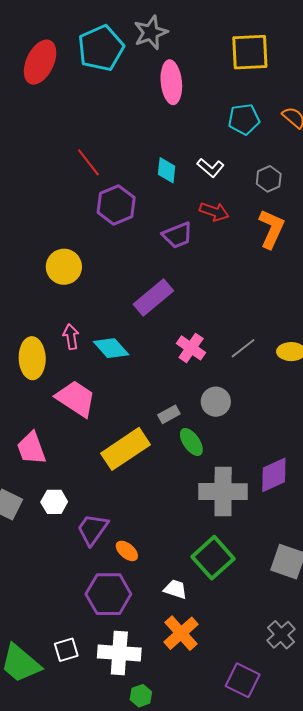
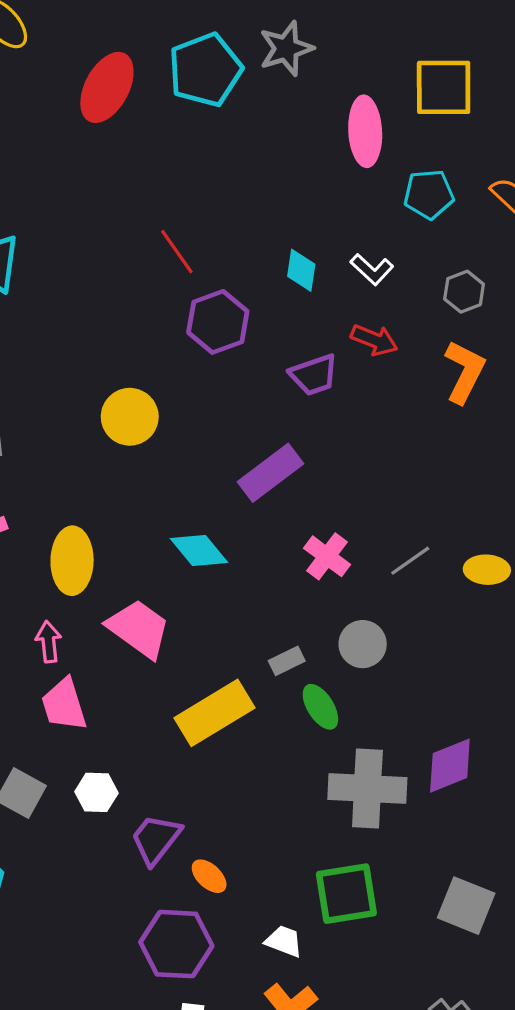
pink ellipse: (171, 82) -> (365, 131), moved
pink arrow: (71, 337) -> (49, 642), moved
green square: (213, 558) -> (346, 894), turned 30

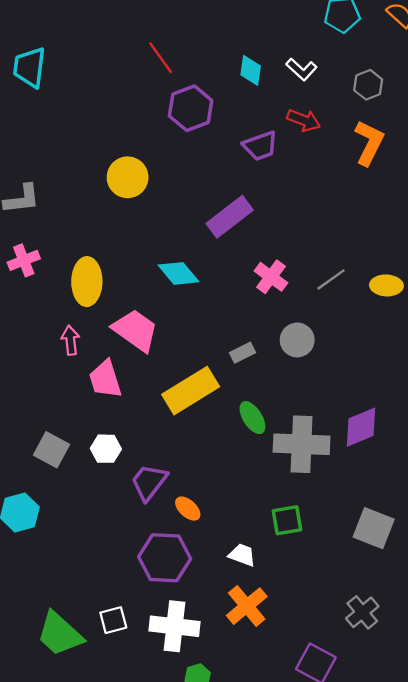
pink trapezoid: (64, 705) -> (105, 379), moved
green ellipse: (320, 707) -> (252, 418), moved
green square: (346, 894) -> (287, 520), size x0.7

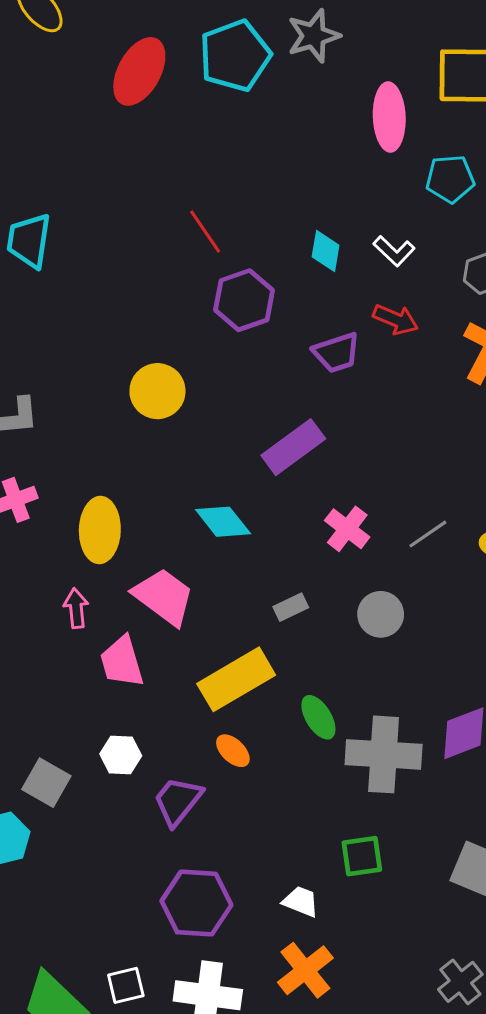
gray rectangle: (242, 353) -> (291, 607), moved
gray square: (51, 450) -> (46, 783), moved
orange ellipse: (188, 509) -> (233, 751), moved

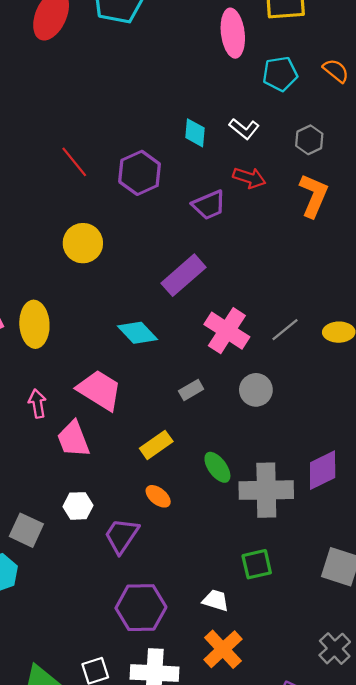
red line: (205, 232) -> (74, 162), moved
pink cross: (347, 529) -> (227, 331), size x1.4
yellow ellipse: (100, 530) -> (34, 324), moved
yellow rectangle: (236, 679) -> (156, 445), size x0.6

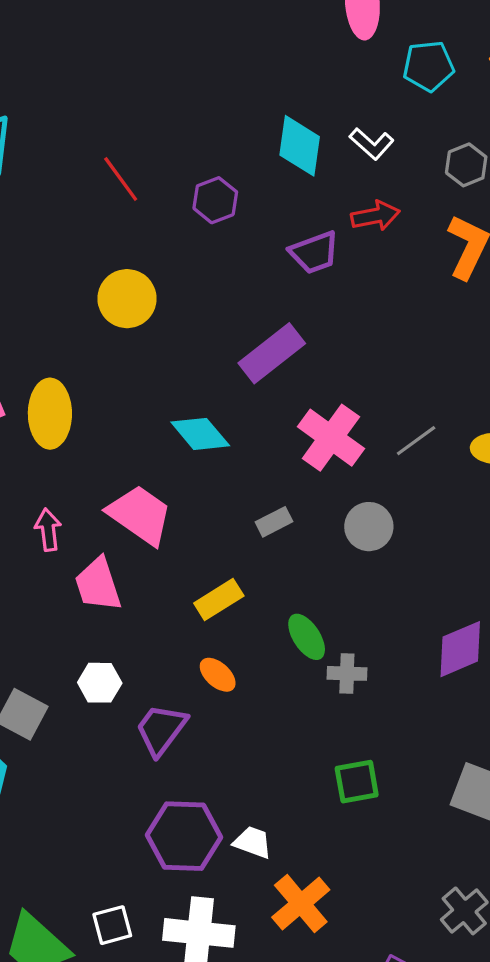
cyan diamond: (195, 133) -> (300, 146), size x1.4
purple hexagon: (140, 173) -> (215, 200), size x0.7
red arrow: (249, 178) -> (375, 216), turned -32
gray cross: (266, 490) -> (347, 673), moved, size x0.5
white trapezoid: (216, 600) -> (253, 842), moved

